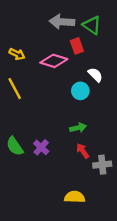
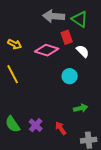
white semicircle: (95, 75) -> (83, 51), moved
green arrow: (78, 128) -> (81, 108), moved
red arrow: (83, 151) -> (61, 128), moved

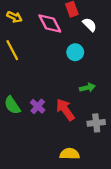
pink diamond: (47, 50) -> (50, 24), turned 45
red arrow: (61, 128) -> (65, 110), size x1.5

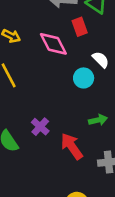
white semicircle: (90, 25) -> (101, 60), moved
purple cross: (38, 106) -> (40, 127), moved

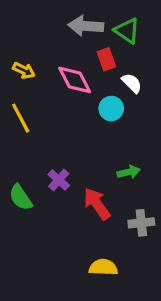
white semicircle: (101, 60) -> (132, 83), moved
cyan circle: (84, 78) -> (111, 108), moved

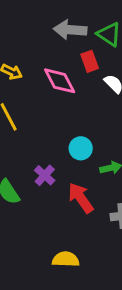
cyan circle: (111, 108) -> (81, 148), moved
yellow semicircle: (103, 267) -> (66, 259), moved

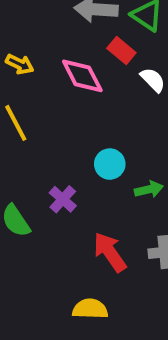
red rectangle: (90, 61) -> (121, 50), turned -30
red arrow: (81, 198) -> (110, 252), moved

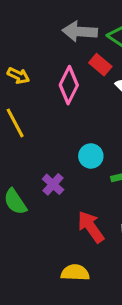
pink diamond: (82, 76) -> (69, 85), turned 54

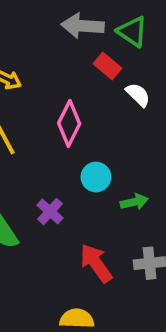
pink diamond: (69, 85) -> (69, 123), moved

